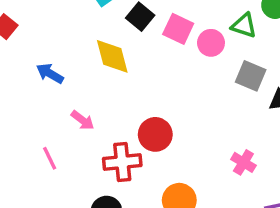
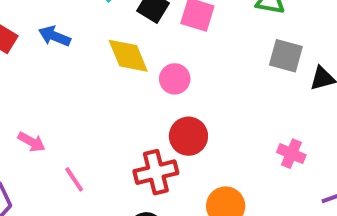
pink circle: (211, 43) -> (175, 79), moved
blue arrow: (50, 73) -> (55, 36), moved
pink arrow: (83, 120) -> (32, 142), moved

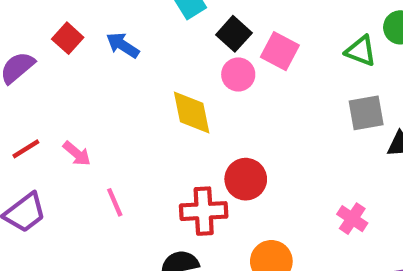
yellow diamond: (128, 56) -> (192, 113), moved
gray square: (286, 56) -> (366, 113), turned -36
pink circle: (175, 79) -> (238, 74), moved

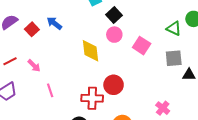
red square: (68, 38) -> (32, 29), moved
blue arrow: (123, 45) -> (54, 23), moved
pink square: (280, 51) -> (142, 46), moved

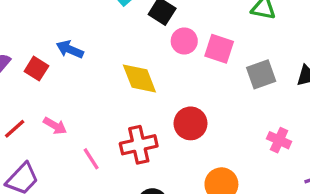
pink circle: (114, 35) -> (184, 41), moved
gray square: (174, 58) -> (261, 74), moved
red cross: (92, 98) -> (139, 145), moved

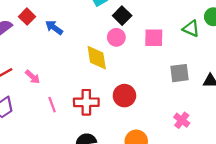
pink circle: (184, 41) -> (116, 37), moved
pink square: (219, 49) -> (154, 38), moved, turned -30
red square: (36, 69) -> (27, 17), moved

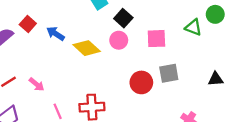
yellow diamond: (97, 58) -> (87, 48), moved, turned -36
gray square: (179, 73) -> (169, 73), moved
red circle: (124, 96) -> (141, 82), moved

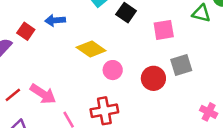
blue arrow: (56, 34) -> (55, 20), moved, turned -30
pink circle: (119, 40) -> (113, 70), moved
pink arrow: (37, 84) -> (43, 94), size x1.5

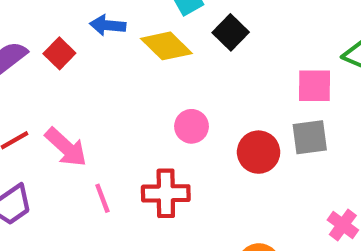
pink square: (164, 30) -> (315, 86), moved
red square: (26, 31) -> (59, 53), moved
yellow diamond: (91, 49) -> (166, 46), moved

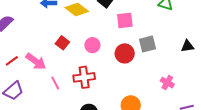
red square: (59, 53) -> (62, 43), moved
pink square: (315, 86) -> (125, 20), moved

